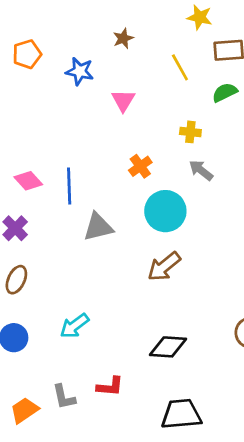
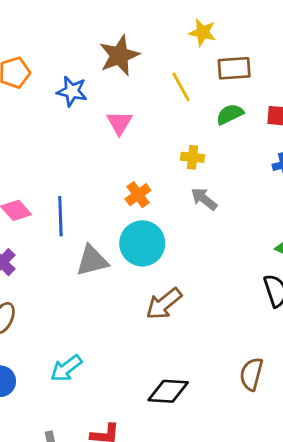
brown star: (123, 38) -> (119, 55), size x1.8
cyan circle: (165, 211) -> (142, 243), moved

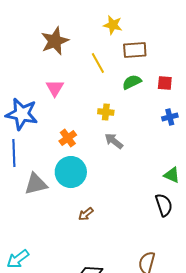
blue star: (72, 91) -> (22, 114), moved, size x1.5
brown arrow: (164, 304) -> (86, 214), size x0.6

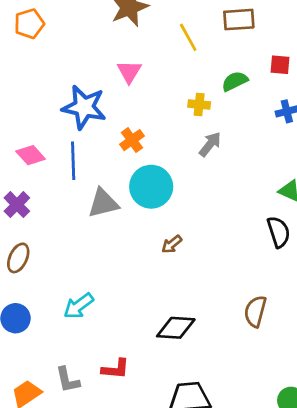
green semicircle: (132, 82) -> (235, 81), moved
orange cross: (68, 138) -> (132, 140), moved
gray arrow: (114, 141) -> (210, 144), turned 90

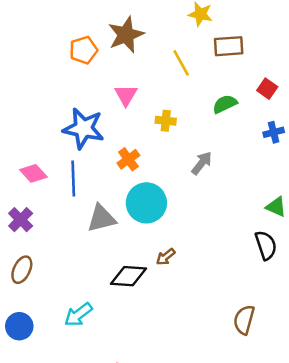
orange pentagon: (29, 24) -> (83, 50), moved
red square: (280, 65) -> (267, 89), turned 30
yellow cross: (199, 104) -> (166, 121), moved
black diamond: (176, 328) -> (128, 276), moved

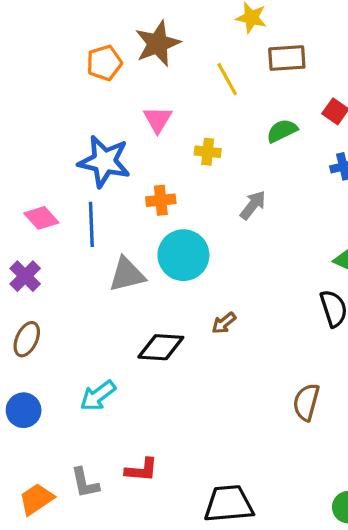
orange cross: (128, 159) -> (161, 200), turned 30
brown arrow: (166, 257) -> (224, 323), moved

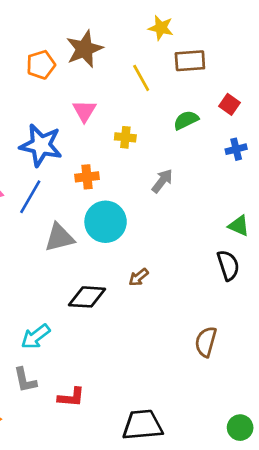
blue line: (91, 224) -> (30, 197), turned 32
gray L-shape: (85, 483) -> (25, 380), moved

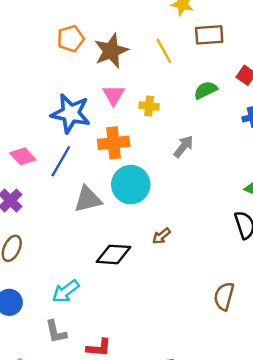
brown star: (84, 49) -> (111, 51), moved
pink triangle: (84, 111) -> (114, 95), moved
orange cross: (87, 177) -> (114, 143), size x1.4

